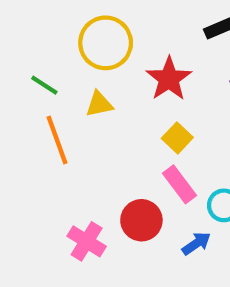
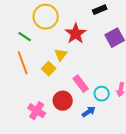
green line: (44, 85) -> (25, 37), moved
yellow triangle: (99, 104) -> (61, 55), moved, turned -40
yellow square: (177, 138) -> (49, 69), moved

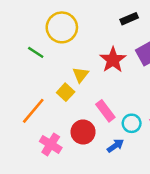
red star: (76, 34) -> (113, 60), moved
orange line: (23, 63) -> (33, 111), moved, turned 60

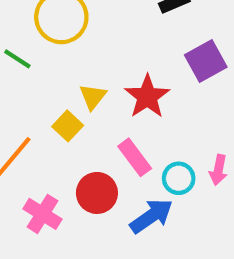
red star: (113, 60) -> (147, 97), moved
blue arrow: (115, 146) -> (151, 216), size x1.5

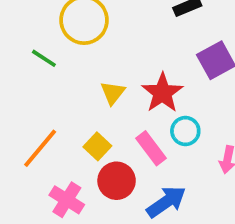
yellow square: (68, 126) -> (97, 146), moved
cyan circle: (179, 178) -> (185, 131), moved

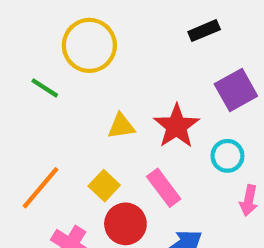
yellow triangle: (113, 93) -> (121, 126), turned 44
cyan circle: (185, 131) -> (227, 156), moved

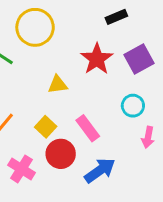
red star: (176, 126) -> (97, 59), moved

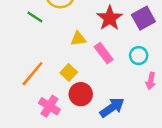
pink rectangle: (88, 128) -> (104, 53), moved

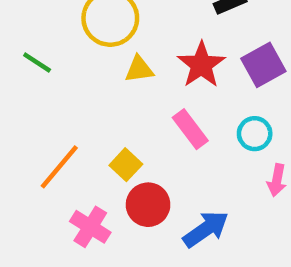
green line: (35, 17) -> (37, 63), moved
yellow triangle: (78, 39) -> (139, 69), moved

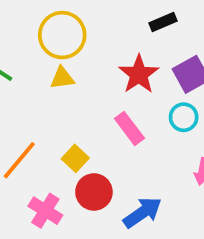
yellow triangle: (139, 69) -> (62, 78), moved
cyan circle: (255, 134) -> (184, 117), moved

